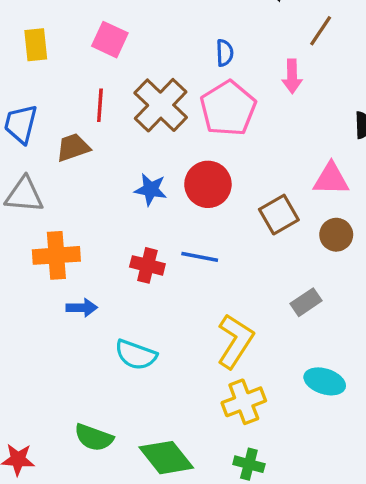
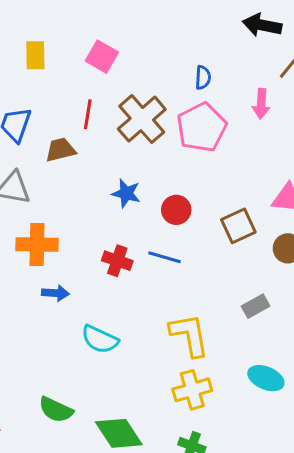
red circle: (208, 184) -> (176, 210), moved, size x0.7
yellow L-shape: (235, 341) -> (189, 335), turned -48

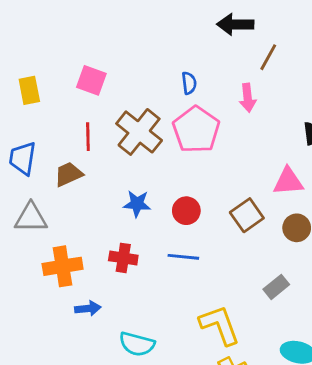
red cross: (117, 261) -> (123, 258), moved

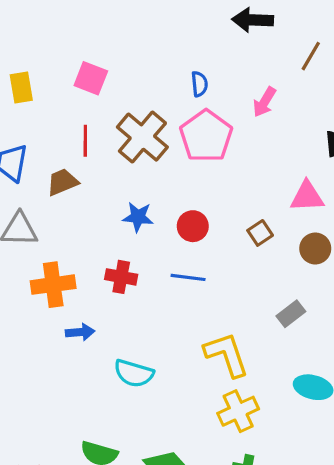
brown line: (268, 57) -> (311, 56), moved
pink arrow: (248, 98) -> (264, 102), turned 36
brown square: (247, 215) -> (260, 233), size x0.7

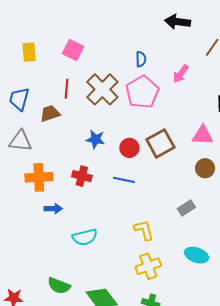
brown square: (260, 233) -> (160, 143), moved, size x1.8
yellow L-shape: (227, 355) -> (144, 230), size x0.7
cyan semicircle: (134, 373) -> (85, 237), turned -35

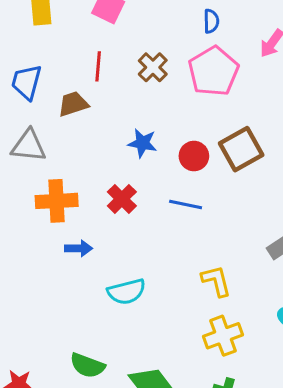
brown cross: (102, 89) -> (153, 67), size x0.6
red cross: (82, 176) -> (122, 199), turned 30

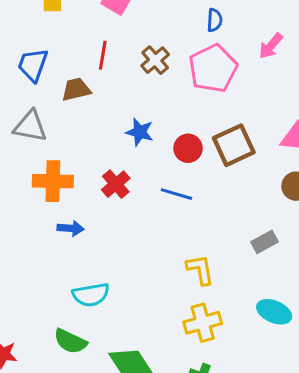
cyan semicircle: (126, 292) -> (91, 295), moved

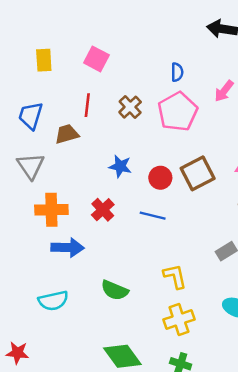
gray triangle: (30, 126) -> (31, 166), turned 48
blue arrow: (71, 228) -> (68, 248), size x1.5
cyan semicircle: (91, 295) -> (53, 301), moved
green semicircle: (70, 341) -> (115, 290), moved

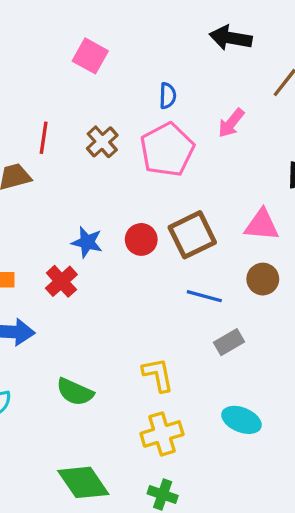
pink square: (96, 59) -> (90, 56), moved
blue star: (120, 166) -> (87, 242), moved
blue line: (153, 216) -> (204, 296), moved

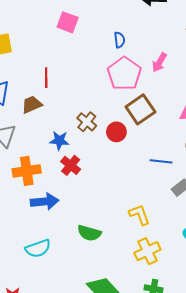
pink arrow: (231, 123) -> (159, 63), moved
brown cross: (102, 142) -> (87, 122), moved
brown square: (192, 235) -> (140, 109), moved
blue star: (87, 242) -> (59, 141), moved

